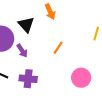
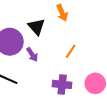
purple cross: (28, 79) -> (62, 84), moved

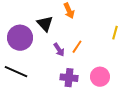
purple arrow: (32, 55) -> (59, 50), moved

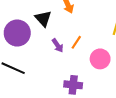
pink circle: (100, 77) -> (100, 59), moved
purple cross: (69, 78) -> (73, 85), moved

